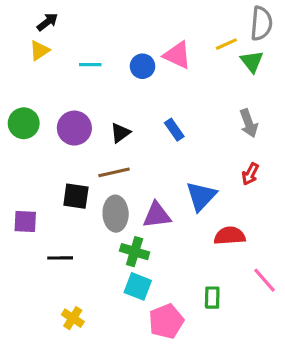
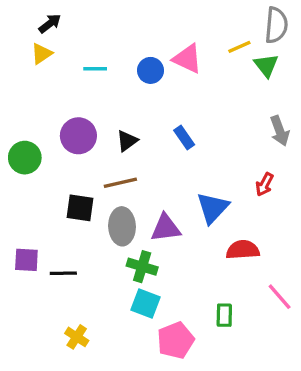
green circle: (24, 123) -> (25, 158), moved
gray arrow: (249, 123) -> (280, 131), moved
purple square: (25, 222) -> (26, 260), moved

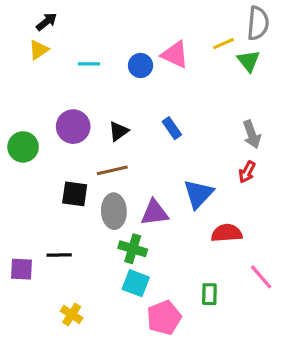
gray arrow: (280, 131) -> (252, 134), moved
purple square: (26, 260) -> (21, 269), moved

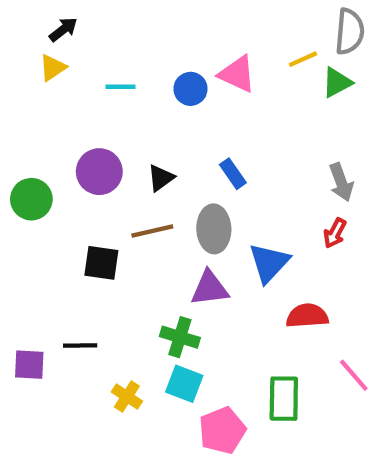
green triangle: (249, 61) -> (337, 82), turned 40
gray ellipse: (114, 211) -> (214, 229), moved
green rectangle: (209, 294) -> (284, 399), size x1.5
yellow cross: (72, 314) -> (127, 396), moved

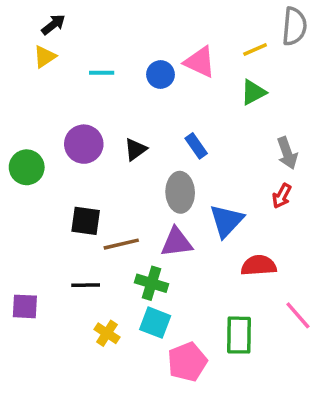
green triangle: (337, 82) -> (253, 92), moved
brown line: (152, 231) -> (121, 244), moved
black line: (80, 346) -> (86, 285), moved

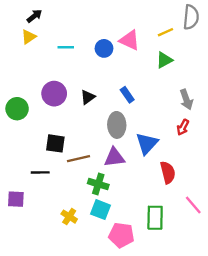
red semicircle: (259, 265) -> (168, 172), turned 80
black line: (86, 285) -> (40, 172), moved
pink pentagon: (187, 362) -> (121, 235), turned 30

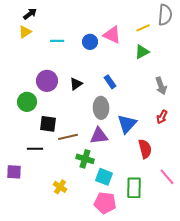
green circle: (17, 109) -> (27, 102), moved
red arrow: (183, 127) -> (162, 117), moved
cyan square: (101, 210) -> (104, 177), moved

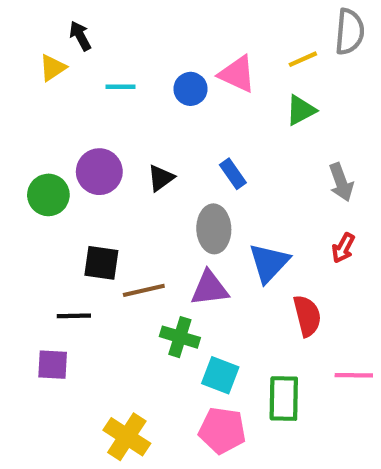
black arrow: (30, 14) -> (80, 36), moved, turned -80
green circle: (27, 102) -> (48, 195), moved
purple square: (14, 172) -> (53, 365), moved
pink line: (167, 177) -> (354, 375), turned -48
yellow cross: (60, 187) -> (127, 437), moved, size x1.5

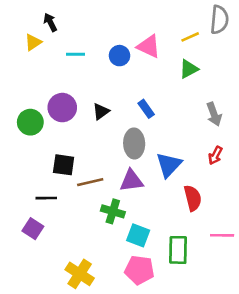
purple square: (53, 365) -> (33, 229), turned 30

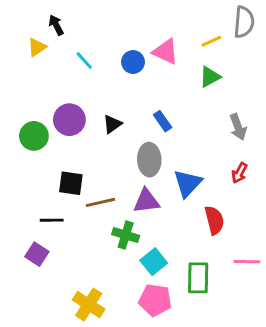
cyan line: (76, 54) -> (84, 60), turned 48
cyan square: (138, 235) -> (154, 262), turned 30

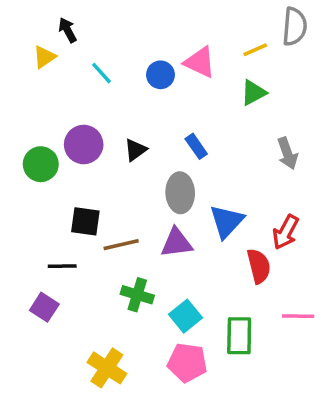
red arrow: (239, 173) -> (286, 232), moved, size x1.4
green cross: (126, 235) -> (137, 295), moved

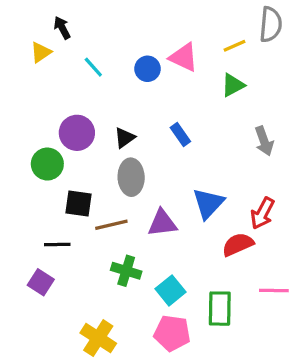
green circle: (41, 164) -> (47, 164), moved
gray ellipse: (180, 193) -> (131, 177), moved
red semicircle: (259, 266) -> (238, 244), turned -100

